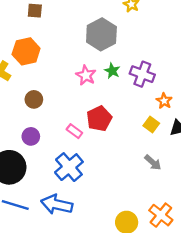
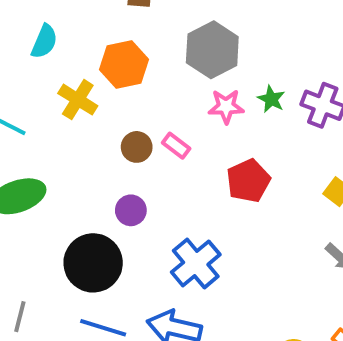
gray hexagon: (101, 34) -> (212, 50), moved
pink star: (86, 75) -> (226, 106), turned -30
pink rectangle: (74, 131) -> (176, 146), moved

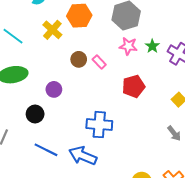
purple circle: (131, 210) -> (54, 89), moved
black circle: (93, 263) -> (35, 114), moved, size x0.6
blue cross: (196, 263) -> (99, 125), turned 35

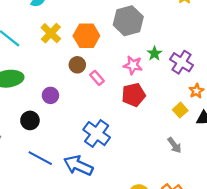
orange hexagon: (79, 16) -> (86, 36), moved
pink star: (128, 46) -> (133, 65), moved
pink rectangle: (99, 62) -> (97, 78), moved
blue cross: (99, 125) -> (97, 134), turned 30

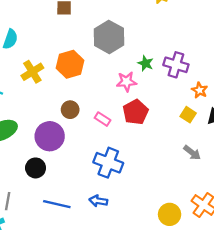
yellow cross: (51, 33) -> (32, 72), turned 30
brown circle: (77, 65) -> (70, 110), moved
pink rectangle: (97, 78) -> (103, 119), moved
purple circle: (50, 95) -> (50, 136), size x1.6
blue arrow: (78, 165) -> (98, 201), size x0.6

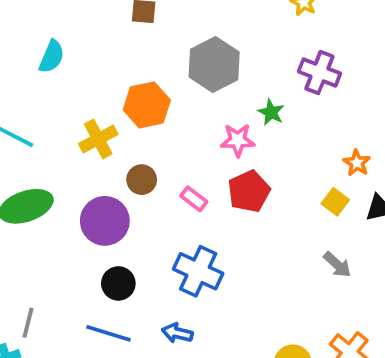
purple cross: (176, 65) -> (319, 73), moved
yellow cross: (32, 72) -> (98, 139), moved
black circle: (36, 168) -> (118, 283), moved

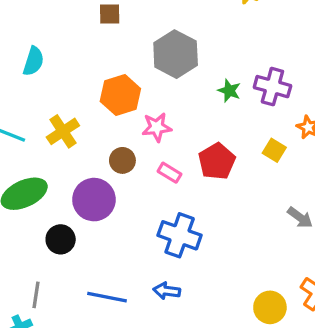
purple cross: (319, 73) -> (272, 87), moved
yellow cross: (98, 139) -> (63, 131), moved
pink star: (238, 140) -> (157, 127), moved
yellow square: (335, 202) -> (274, 150), moved
black circle: (118, 283) -> (61, 239), moved

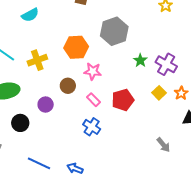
cyan semicircle: (33, 61) -> (30, 15), turned 30
yellow square: (274, 150) -> (159, 93), moved
purple circle: (94, 200) -> (46, 105), size x0.6
blue cross: (180, 235) -> (92, 127), moved, size x0.7

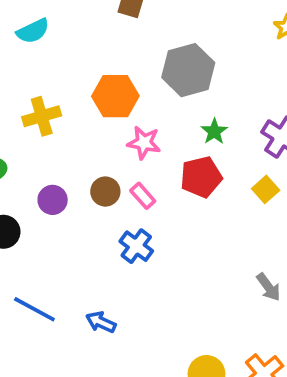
green star: (140, 60) -> (214, 131), moved
brown circle: (68, 86) -> (105, 192), moved
red pentagon: (123, 100) -> (201, 177), moved

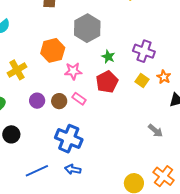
purple circle: (53, 200) -> (37, 101), moved
blue cross: (136, 246) -> (69, 139), moved, size x1.5
blue line: (34, 309) -> (37, 171), turned -40

